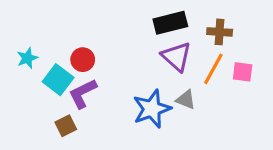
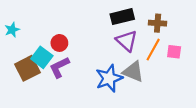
cyan star: (27, 58) -> (12, 30), moved
gray triangle: (186, 100) -> (133, 72), size x1.5
brown square: (66, 126) -> (27, 68), moved, size x1.6

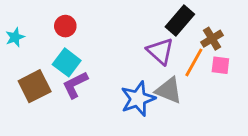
black rectangle: (122, 17) -> (180, 20), moved, turned -35
brown cross: (158, 23) -> (212, 39), moved, turned -35
red circle: (59, 43) -> (65, 26), moved
cyan square: (42, 57) -> (67, 62), moved

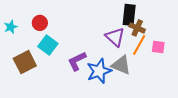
black rectangle: (180, 20) -> (129, 15), turned -35
red circle: (65, 26) -> (40, 23), moved
brown cross: (212, 39) -> (137, 28), moved, turned -35
purple L-shape: (75, 85) -> (77, 61), moved

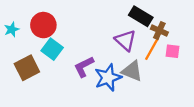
black rectangle: (129, 15) -> (141, 16), turned -65
red circle: (40, 23) -> (43, 25), size x1.5
brown cross: (137, 28) -> (159, 31), moved

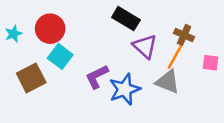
black rectangle: (141, 16) -> (126, 19), moved
pink square: (173, 51) -> (211, 63), moved
gray triangle: (132, 71) -> (168, 82), moved

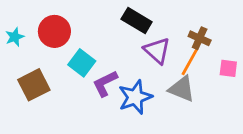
cyan square: (60, 56) -> (82, 63), moved

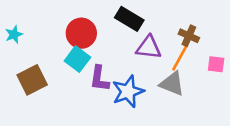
red circle: (54, 31) -> (81, 33), moved
purple triangle: (157, 51) -> (149, 47), turned -36
purple L-shape: (105, 83) -> (99, 79), turned -56

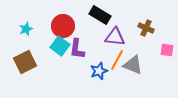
cyan star: (14, 34) -> (26, 29), moved
orange line: (180, 58) -> (117, 60), moved
purple L-shape: (99, 79) -> (77, 49), moved
blue star: (128, 92) -> (99, 71), size x0.7

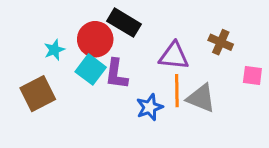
black rectangle: (100, 15) -> (124, 23), moved
cyan star: (26, 29) -> (54, 50), moved
orange line: (117, 60) -> (177, 91), turned -30

